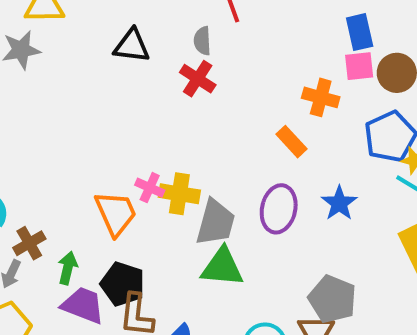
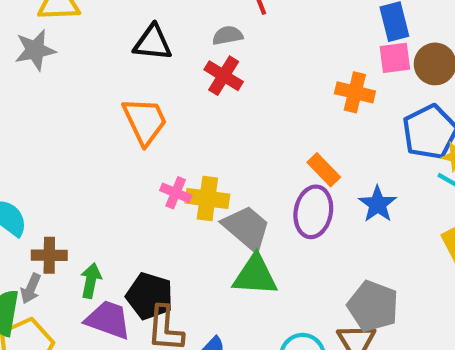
gray semicircle: (202, 41) -> (228, 35), turned 84
orange rectangle: (291, 142) -> (324, 170), moved
orange trapezoid: (116, 213) -> (145, 121), moved
gray trapezoid: (215, 222) -> (247, 228), turned -63
brown cross: (29, 243) -> (49, 255), turned 32

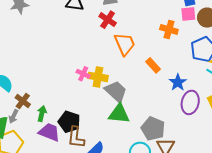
orange trapezoid: (145, 121) -> (125, 44), moved
purple ellipse: (313, 212) -> (190, 102), moved
brown cross: (49, 255) -> (23, 101), turned 35
gray pentagon: (373, 306) -> (153, 129), moved

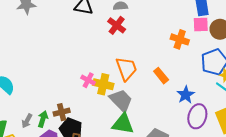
orange trapezoid: (125, 44) -> (126, 69), moved
brown cross: (23, 101) -> (62, 112), moved, turned 35
gray arrow: (13, 116) -> (27, 121), moved

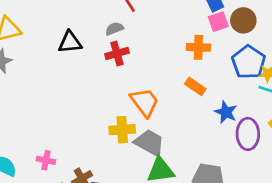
red cross: (117, 25) -> (117, 53), turned -36
orange rectangle: (161, 76) -> (195, 86), moved
pink cross: (88, 80) -> (46, 160), moved

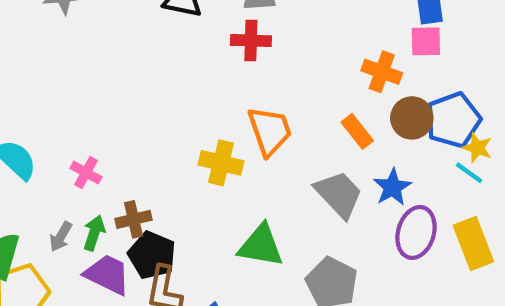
brown circle: (243, 20) -> (412, 118), moved
gray trapezoid: (150, 143) -> (339, 194), moved

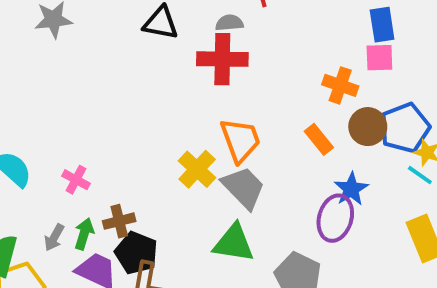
red cross: (251, 41) -> (222, 59), size x1.4
yellow cross: (221, 163) -> (197, 169), turned 30
gray trapezoid: (339, 194) -> (244, 188), moved
purple ellipse: (416, 232) -> (335, 218), moved

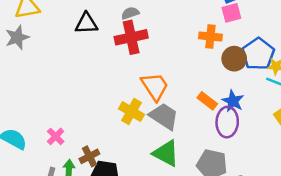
orange rectangle: (319, 139) -> (207, 101), moved
pink cross: (76, 180) -> (56, 136), turned 30
green triangle: (234, 243) -> (166, 153), turned 32

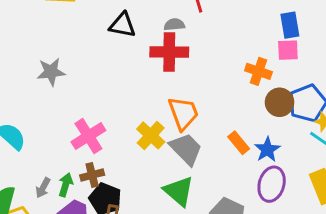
gray star: (17, 37) -> (51, 72), moved
purple ellipse: (227, 122) -> (272, 184), moved
pink cross: (56, 136) -> (88, 136), moved, size x1.6

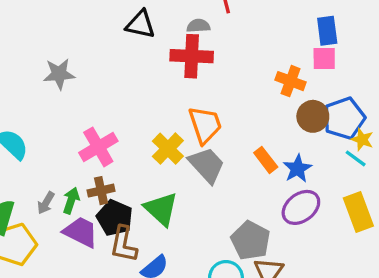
purple ellipse: (272, 184) -> (301, 207), turned 36
green triangle: (179, 191) -> (161, 209), moved

